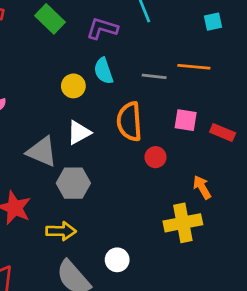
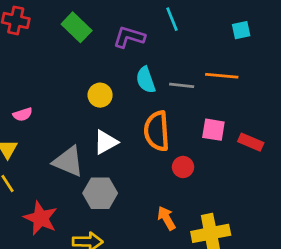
cyan semicircle: (103, 71) -> (146, 80), moved
orange arrow: (202, 187) -> (166, 218), moved

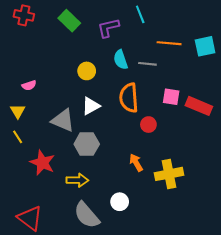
cyan square: (241, 30) -> (205, 46), moved, size x1.5
purple L-shape: (129, 37) -> (108, 28), turned -30
orange line: (222, 76) -> (169, 43), moved
red rectangle: (251, 142) -> (199, 106), size x1.4

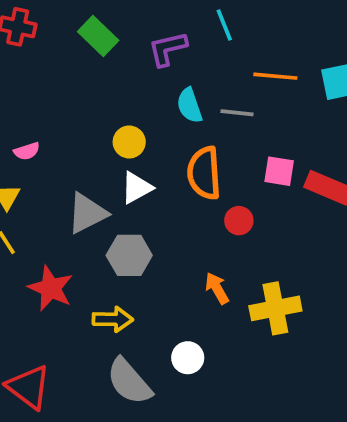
yellow circle: (87, 71) -> (129, 142), moved
gray triangle: (63, 120) -> (87, 213), turned -50

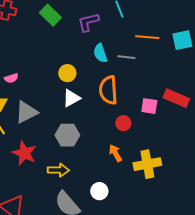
pink square: (279, 171) -> (149, 106), moved
gray triangle: (87, 213) -> (26, 112), moved
red circle: (239, 221) -> (123, 123), moved

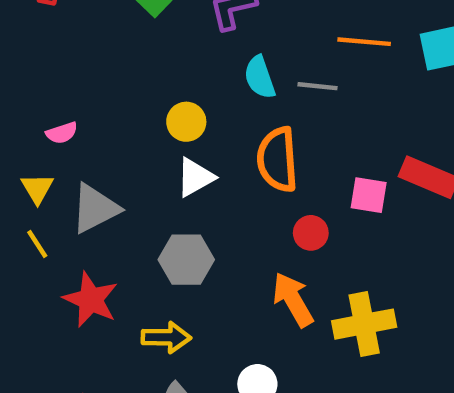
orange arrow: (115, 153) -> (293, 300), size x1.4

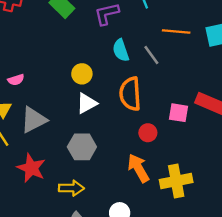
gray line: (317, 86) -> (151, 55), turned 48

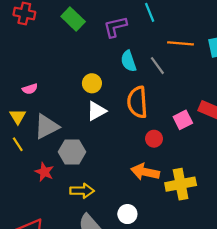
pink square: (178, 113) -> (183, 120), turned -36
gray hexagon: (82, 147) -> (72, 152), moved
red star: (31, 168) -> (44, 172), size x0.7
orange arrow: (138, 168) -> (145, 172), turned -48

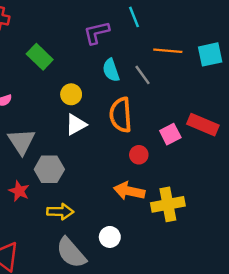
green rectangle: (73, 19) -> (40, 57), moved
gray triangle: (47, 126) -> (22, 141), turned -36

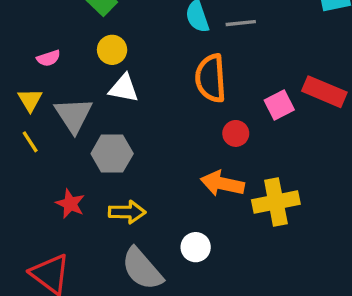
gray line: (142, 75) -> (241, 23), turned -60
yellow circle: (71, 94) -> (112, 50), moved
white triangle: (76, 125) -> (124, 88), moved, turned 40
red star: (19, 191) -> (70, 204), moved

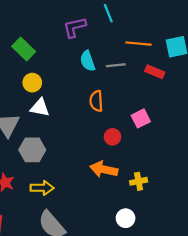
orange semicircle: (211, 78) -> (96, 101), size x0.7
red rectangle: (324, 92) -> (155, 72), moved, size x0.7
yellow cross: (276, 202) -> (139, 181), size x0.6
white circle: (196, 247) -> (126, 218), moved

